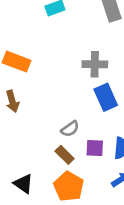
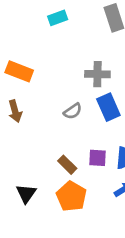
gray semicircle: (70, 129) -> (73, 111), moved
black triangle: (23, 184) -> (26, 194), turned 30

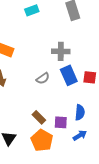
purple square: (97, 158) -> (61, 122), moved

